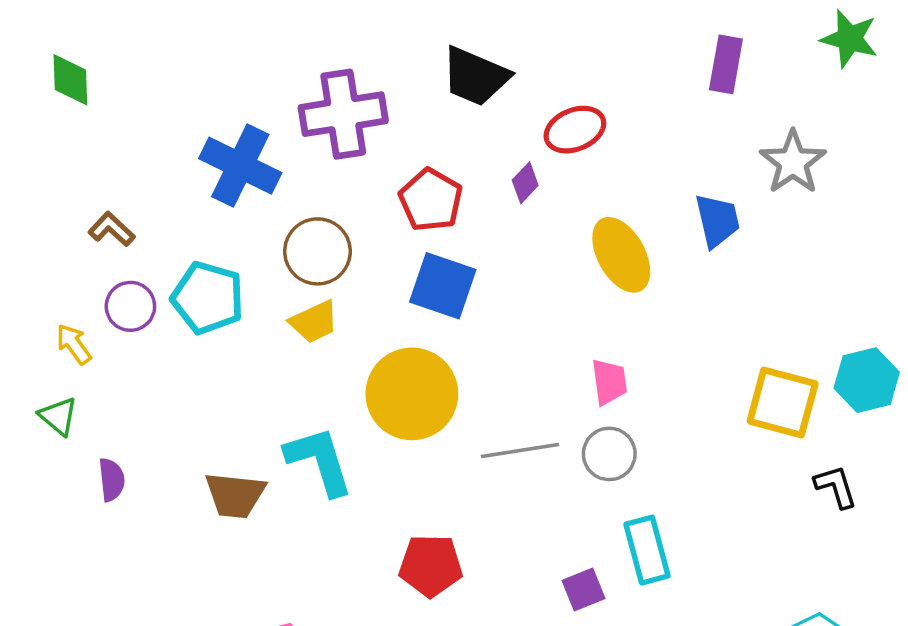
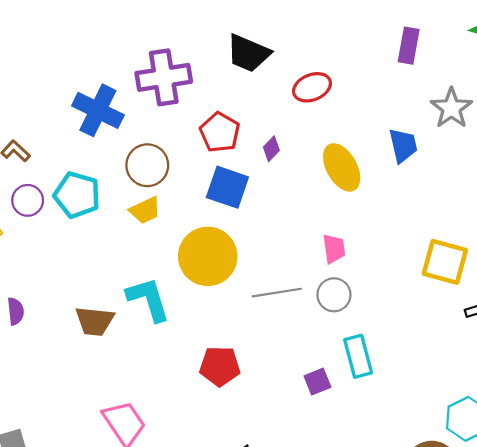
purple diamond: (525, 183) -> (271, 149), moved

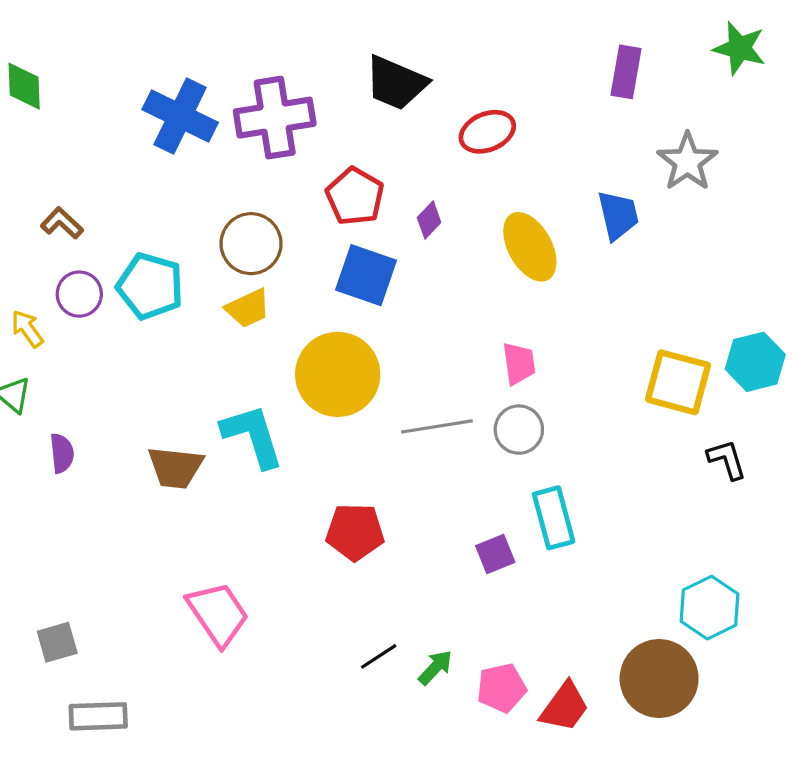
blue cross: (98, 110) -> (180, 116), moved

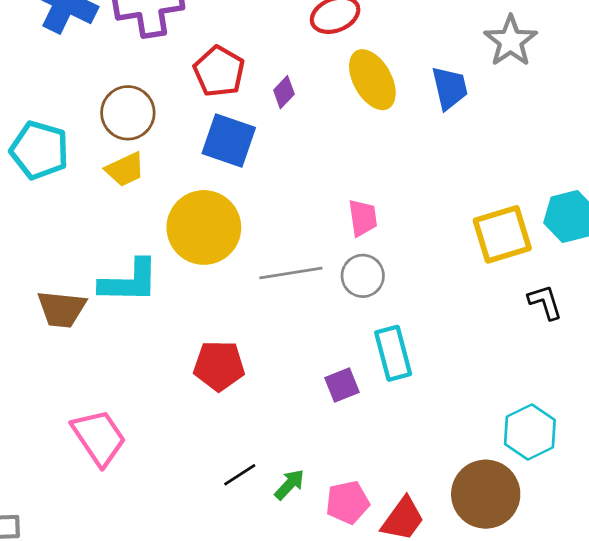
yellow ellipse: (530, 247) -> (372, 80), moved
yellow square: (678, 382) -> (502, 234), turned -32
cyan L-shape: (253, 436) -> (129, 281), turned 108

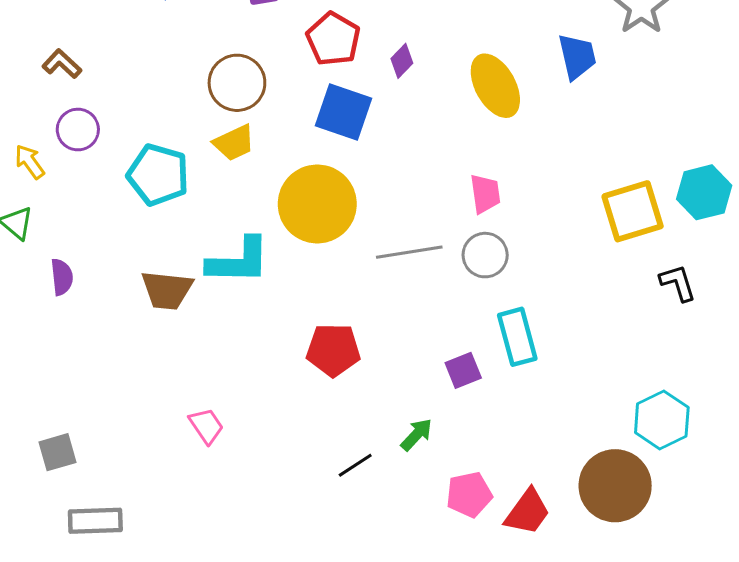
yellow ellipse: (372, 80) -> (495, 86), moved
cyan pentagon: (39, 150) -> (158, 175), moved
pink trapezoid: (99, 437) -> (206, 426), size x0.6
green arrow: (289, 484) -> (417, 435), moved

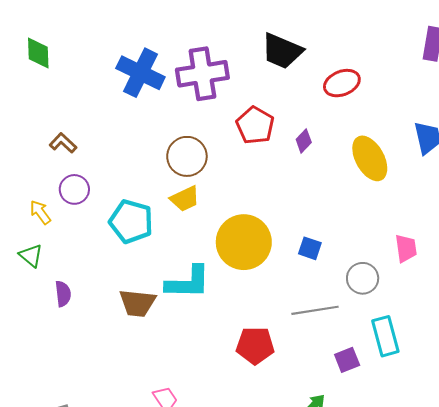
blue square: (344, 112) -> (310, 248), moved, size x0.6
pink trapezoid: (485, 194) -> (406, 248), moved
gray line: (409, 252) -> (315, 310), moved

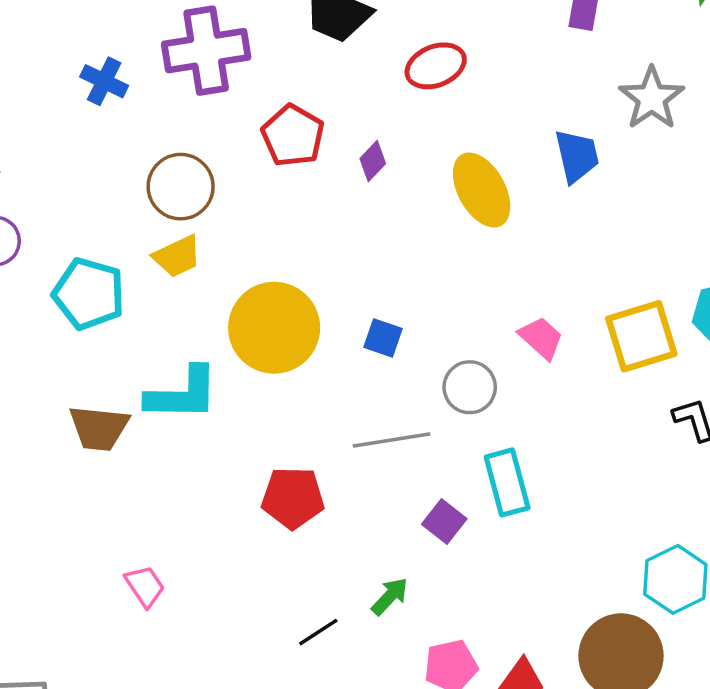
blue cross: (140, 73) -> (104, 81), moved, size x0.6
pink trapezoid: (406, 248) -> (541, 338), turned -40
purple square: (347, 360) -> (444, 522), turned -30

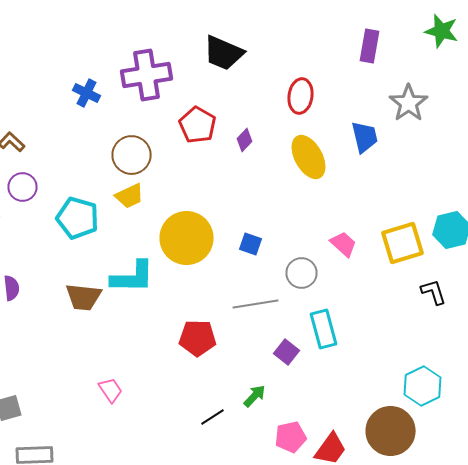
red ellipse: (436, 66) -> (300, 96), moved, turned -60

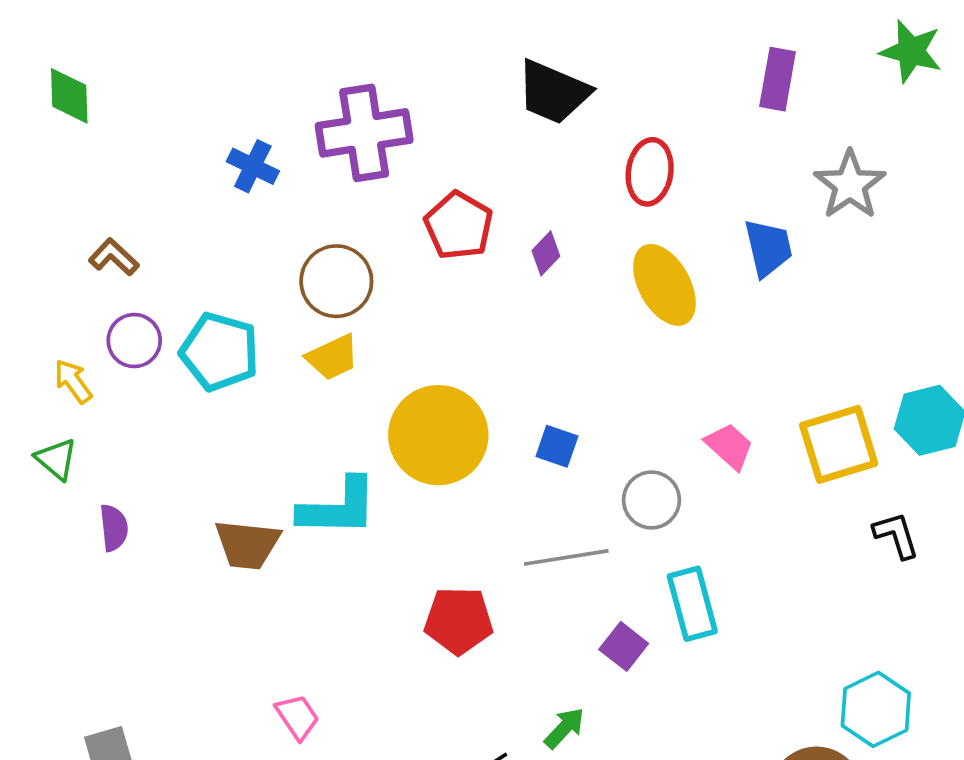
black trapezoid: (224, 53) -> (553, 92), moved
cyan pentagon: (78, 218) -> (219, 352), moved

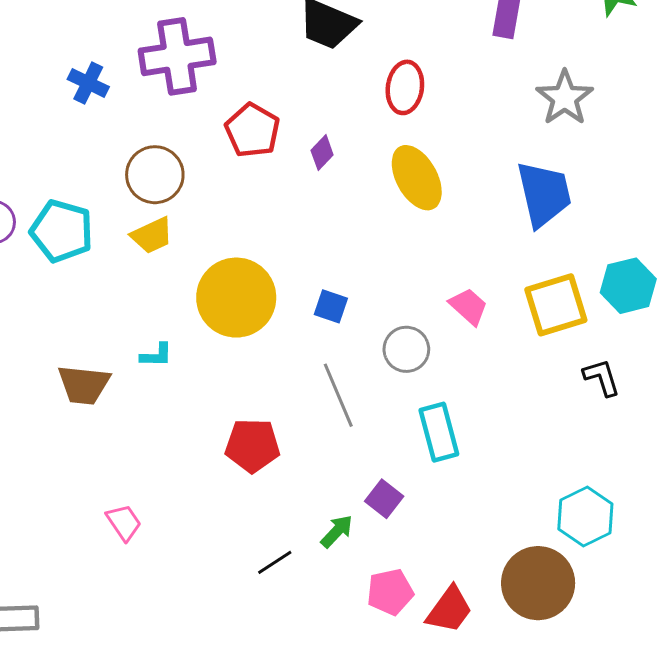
blue trapezoid: (768, 248) -> (544, 194), moved, size x1.4
cyan L-shape: (338, 507) -> (156, 355), size x0.5
gray line: (566, 557) -> (338, 395), turned 76
purple square: (624, 646) -> (384, 499), moved

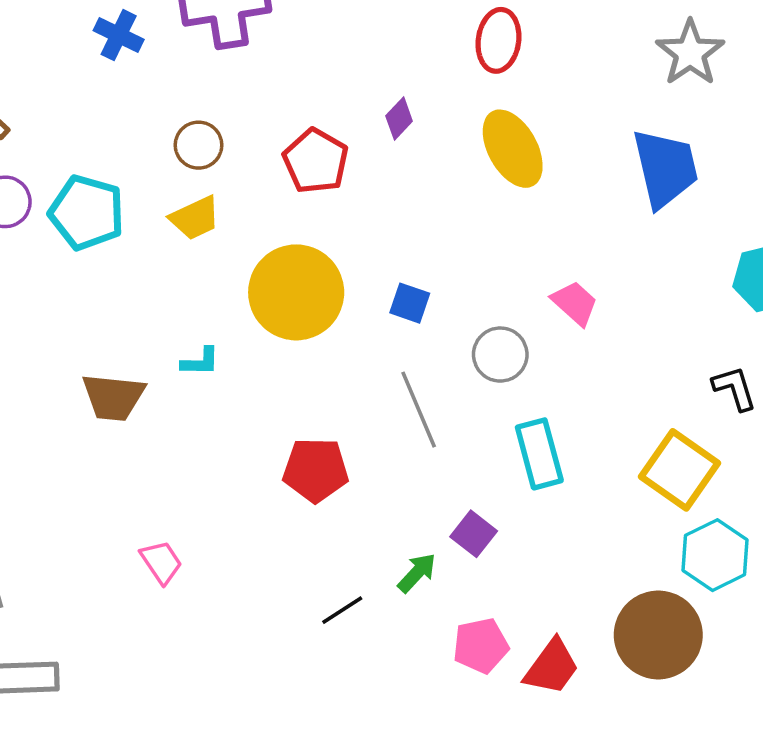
red pentagon: (252, 130) -> (316, 161), moved
brown circle: (155, 175) -> (199, 145), size x0.7
yellow square: (556, 305) -> (680, 470), moved, turned -38

